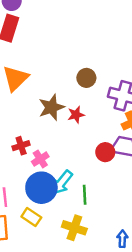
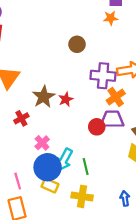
brown circle: (86, 78) -> (77, 44), moved
red cross: (21, 146) -> (21, 118), moved
yellow rectangle: (31, 217) -> (50, 185), moved

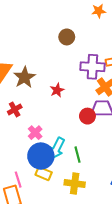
brown star: (44, 97) -> (24, 77), moved
pink line: (18, 181) -> (18, 180), moved

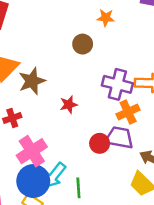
orange star: (99, 11) -> (106, 18), moved
brown circle: (67, 37) -> (83, 44), moved
pink cross: (35, 133) -> (32, 151), size x1.6

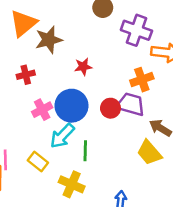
purple cross: (117, 84) -> (136, 30), moved
pink cross: (32, 151) -> (42, 110), size x0.7
blue circle: (33, 181) -> (71, 106), moved

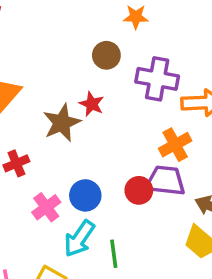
brown star: (49, 40) -> (62, 123), moved
red star: (83, 67) -> (92, 104), moved, turned -30
blue circle: (71, 106) -> (85, 195), size x0.7

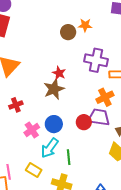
brown circle: (106, 55) -> (68, 32), moved
brown star: (62, 123) -> (54, 89), moved

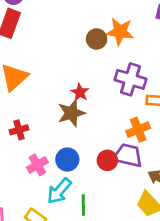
orange star: (85, 25) -> (120, 32), size x1.5

